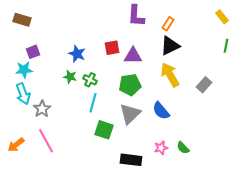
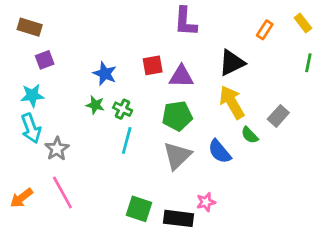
orange rectangle: (168, 24) -> (265, 30), moved
purple square: (33, 52) -> (45, 60), moved
green square: (104, 130) -> (139, 209), moved
pink star: (161, 148) -> (206, 202), moved
green semicircle: (183, 148) -> (250, 135), moved

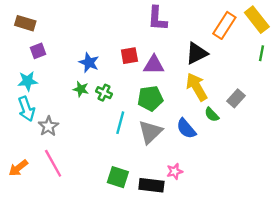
yellow rectangle: (303, 23) -> (257, 20), size x1.6
orange rectangle: (265, 30) -> (224, 25), size x1.6
cyan line: (127, 141) -> (120, 123), moved

